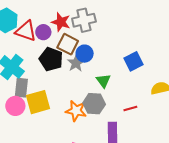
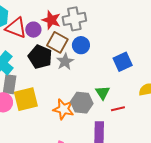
blue circle: (85, 54) -> (81, 45), moved
green triangle: (103, 81) -> (103, 93), moved

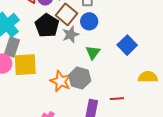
blue square: (123, 62) -> (127, 45), turned -30
green triangle: (103, 93) -> (93, 53), moved
red line: (118, 109) -> (117, 99), moved

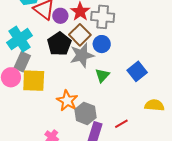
gray star: (71, 35) -> (82, 55), size x1.4
gray hexagon: (80, 78) -> (86, 113), moved
red line: (117, 99) -> (121, 124), turned -32

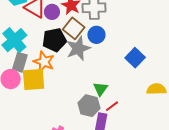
black pentagon: (59, 44) -> (54, 40), turned 30
green triangle: (102, 75) -> (100, 89), moved
orange star: (67, 101) -> (44, 62), moved
red line: (121, 124) -> (112, 106), moved

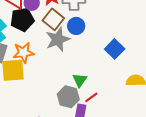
black pentagon: (54, 40) -> (22, 20), moved
orange star: (44, 62) -> (23, 53), turned -30

